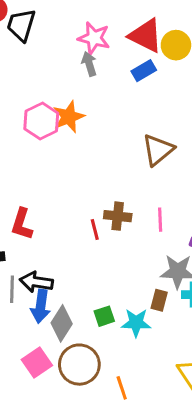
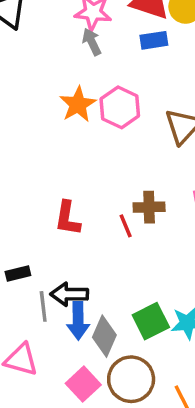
blue rectangle: (144, 71) -> (154, 40), turned 30
pink hexagon: (41, 121) -> (120, 107), moved
red L-shape: (22, 224) -> (67, 218), moved
green square: (104, 316) -> (151, 321), size x1.5

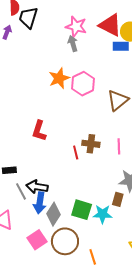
blue rectangle: (154, 40) -> (121, 46), moved
red L-shape: (67, 218) -> (39, 131), moved
gray line: (43, 306) -> (21, 191), turned -30
green square: (151, 321) -> (82, 210), turned 35

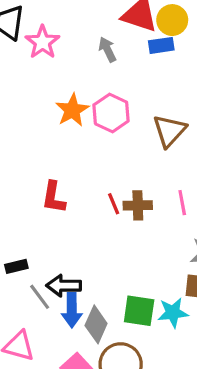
pink star: (76, 27) -> (42, 42), moved, turned 30
gray arrow: (73, 43) -> (107, 49), moved
red line: (76, 153) -> (114, 204), moved

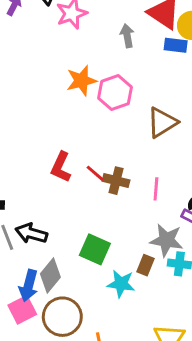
red L-shape: (54, 197) -> (61, 167), moved
red line: (114, 204) -> (95, 173), turned -42
blue arrow: (72, 310) -> (28, 286), moved
green square: (139, 311) -> (95, 249), moved

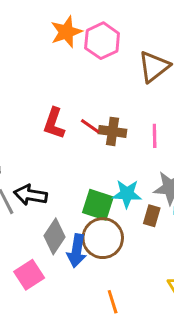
cyan star: (121, 284) -> (127, 194), moved
blue arrow: (28, 286) -> (77, 251), moved
brown circle: (62, 317) -> (103, 238), moved

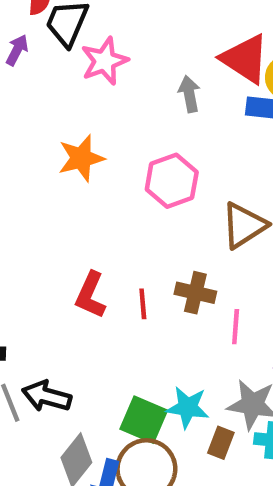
orange star: (66, 32) -> (81, 158), moved
red line: (90, 126) -> (143, 304), turned 45
brown cross: (112, 131) -> (195, 293), moved

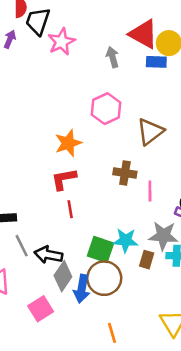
orange star: (81, 158) -> (68, 143), moved
red L-shape: (91, 295) -> (64, 179), turned 60
red line: (143, 304) -> (70, 209), moved
black arrow: (47, 396) -> (48, 255), moved

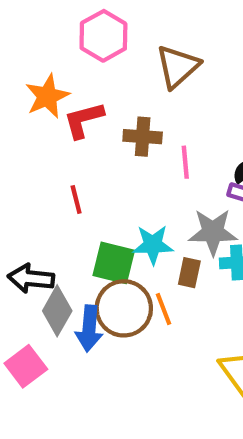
red L-shape: (64, 179) -> (84, 120), moved
red line: (70, 209) -> (76, 200), moved
orange line: (112, 333) -> (164, 309), moved

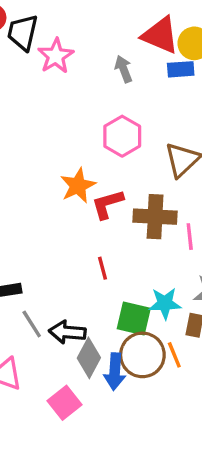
brown cross: (143, 137) -> (155, 217), size x1.4

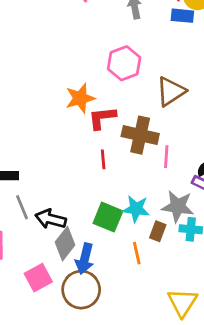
red line: (102, 268) -> (103, 159), moved
brown circle: (142, 355) -> (81, 290), moved

